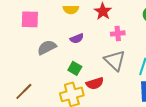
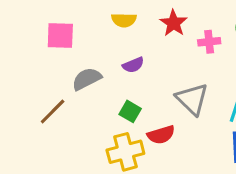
pink cross: (118, 33) -> (209, 42), moved
brown line: (24, 91) -> (53, 111), moved

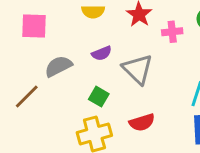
gray triangle: (192, 99) -> (138, 69), moved
red semicircle: (161, 135) -> (142, 122), moved

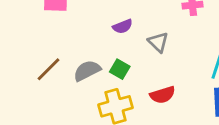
gray semicircle: (58, 66) -> (87, 71), moved
gray triangle: (138, 69) -> (158, 42), size x0.7

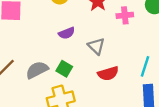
red semicircle: (163, 95) -> (108, 73), moved

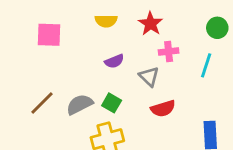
pink cross: (125, 15) -> (169, 51), moved
cyan line: (145, 66) -> (206, 65), moved

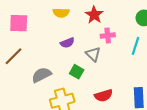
brown line: (42, 103) -> (14, 56), moved
green square: (112, 103) -> (77, 72), moved
red semicircle: (163, 109) -> (104, 96), moved

